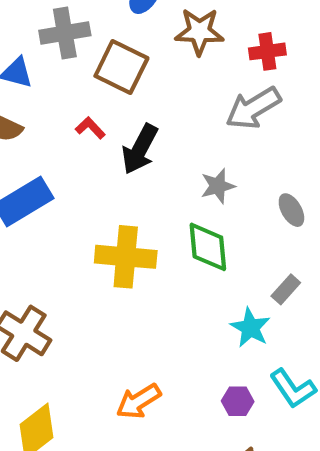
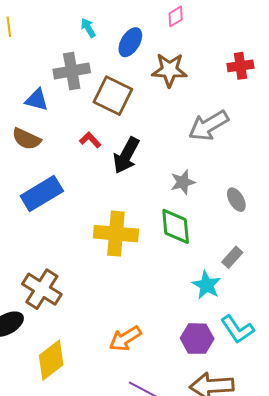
red cross: (267, 51) -> (240, 66), moved
purple hexagon: (238, 401) -> (197, 339), size x1.4

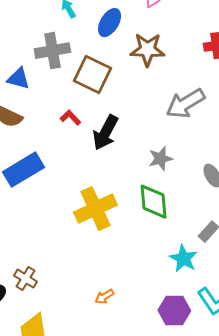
yellow cross: (116, 234) -> (95, 209), turned -30
brown cross: (42, 289) -> (25, 279), moved, size x0.6
orange arrow: (125, 339) -> (104, 297), moved, size x0.6

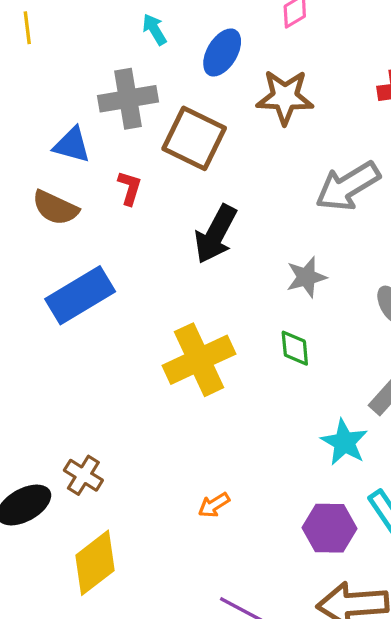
red L-shape: (70, 118) -> (130, 188), moved, turned 60
green diamond: (153, 202) -> (295, 348), size x0.6

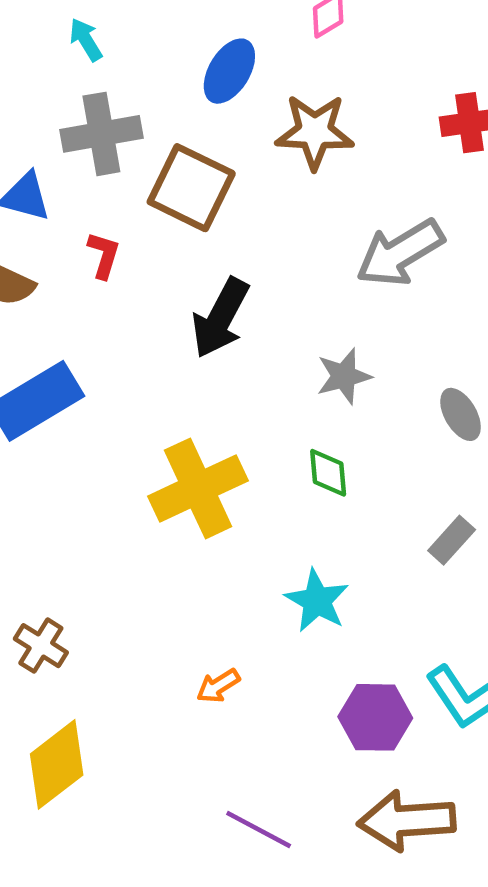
cyan arrow: (154, 29) -> (86, 40), moved
cyan star: (344, 442) -> (317, 601), moved

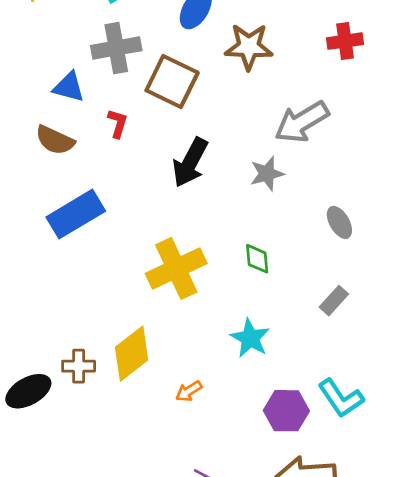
gray star: (344, 376) -> (267, 174), moved
brown cross: (41, 646) -> (79, 366), turned -32
yellow diamond: (57, 764) -> (132, 354), moved

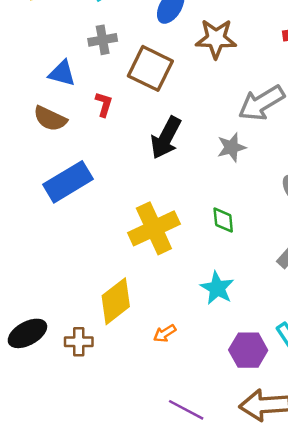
gray cross: (116, 48) -> (103, 40), size x0.7
brown cross: (79, 366) -> (79, 342), moved

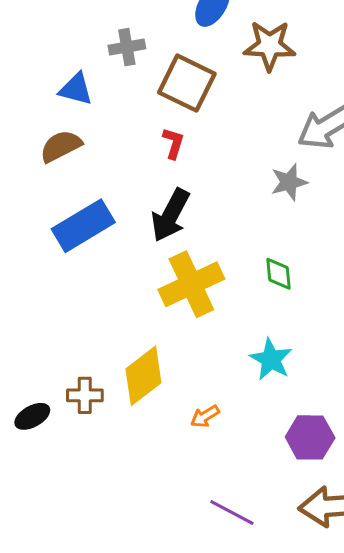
red L-shape: (104, 104) -> (173, 143), moved
brown semicircle: (50, 119) -> (61, 146), turned 128
black arrow: (166, 138) -> (170, 215), moved
black ellipse: (27, 333) -> (32, 416), size x0.7
brown cross: (79, 342) -> (85, 395), moved

